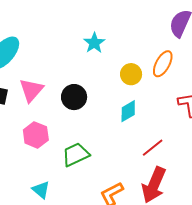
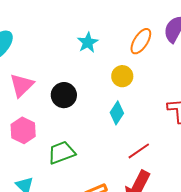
orange ellipse: (163, 64) -> (141, 41), moved
cyan diamond: (128, 111) -> (117, 113), turned -30

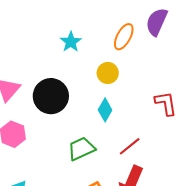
black circle: (64, 95) -> (51, 96), size x1.4
green trapezoid: (62, 153) -> (81, 149), moved

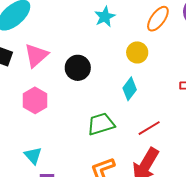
black circle: (51, 96) -> (78, 68), size x0.7

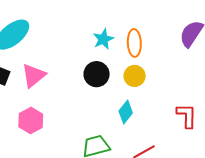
orange ellipse: (158, 19) -> (134, 43), moved, turned -40
black circle: (78, 68) -> (97, 74), moved

